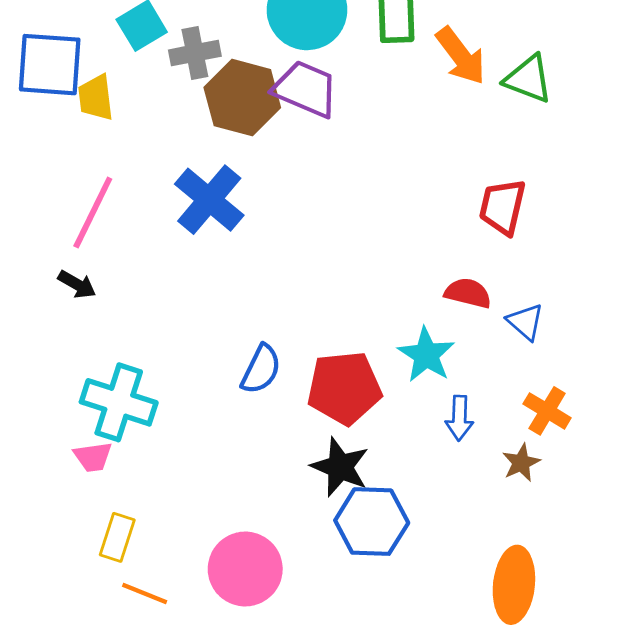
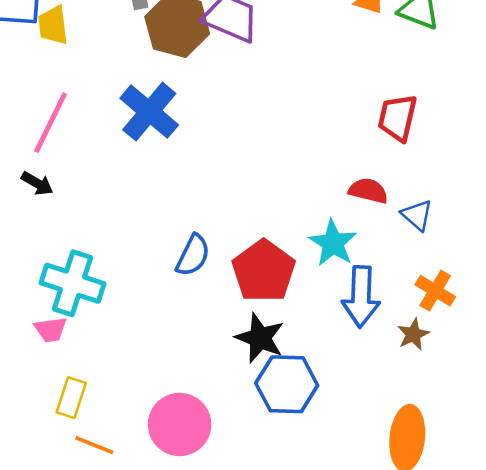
red pentagon: (344, 388) -> (264, 271), turned -30
blue arrow: (459, 418) -> (361, 297), size x1.6

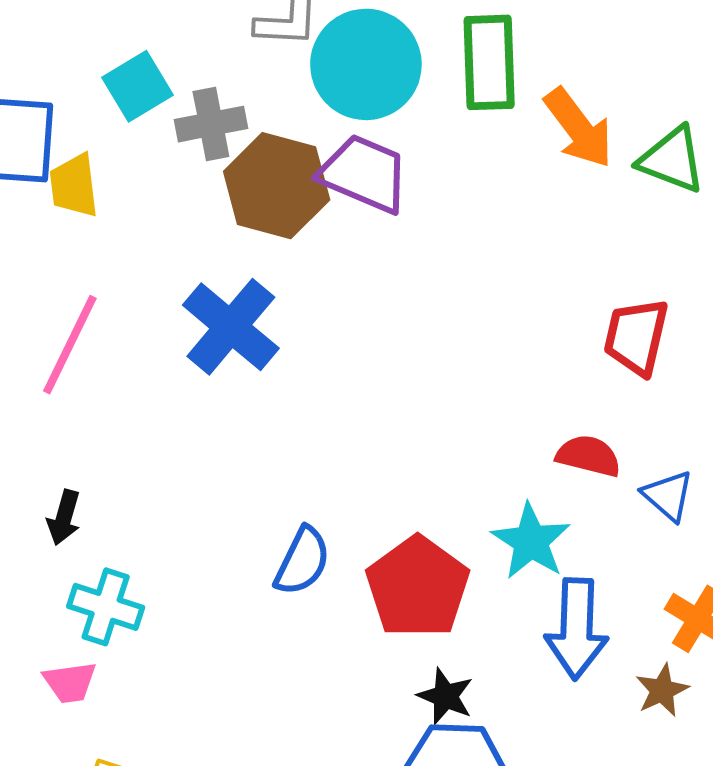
black arrow: (37, 183) -> (64, 517), moved, turned 76
cyan cross: (72, 283) -> (106, 607), size x0.7
black star: (260, 338) -> (445, 696), moved, size x0.7

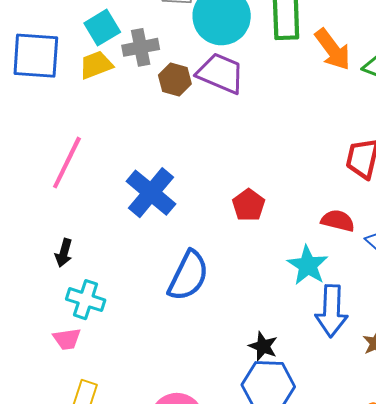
yellow trapezoid: (74, 186) -> (96, 65), moved, turned 76
brown hexagon: (277, 186) -> (175, 80), size x0.6
blue cross: (231, 327) -> (151, 193), moved
blue semicircle: (302, 561) -> (188, 276), size x1.4
red pentagon: (418, 587) -> (249, 205), moved, size x0.6

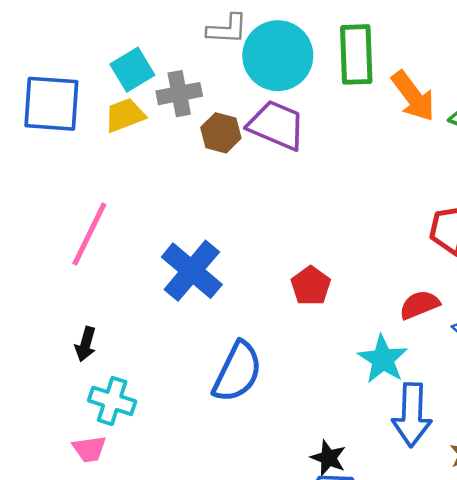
red semicircle: (338, 221) -> (419, 305), turned -36

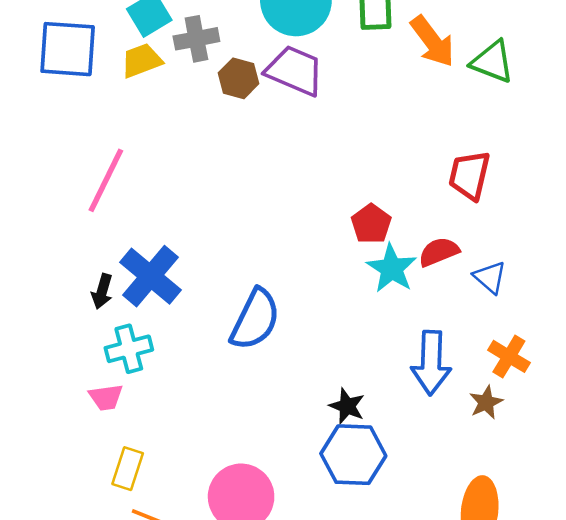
blue cross: (192, 271) -> (151, 276), moved
red pentagon: (311, 286) -> (371, 224), moved
cyan star: (383, 359) -> (392, 268), moved
cyan cross: (112, 401) -> (129, 349), turned -33

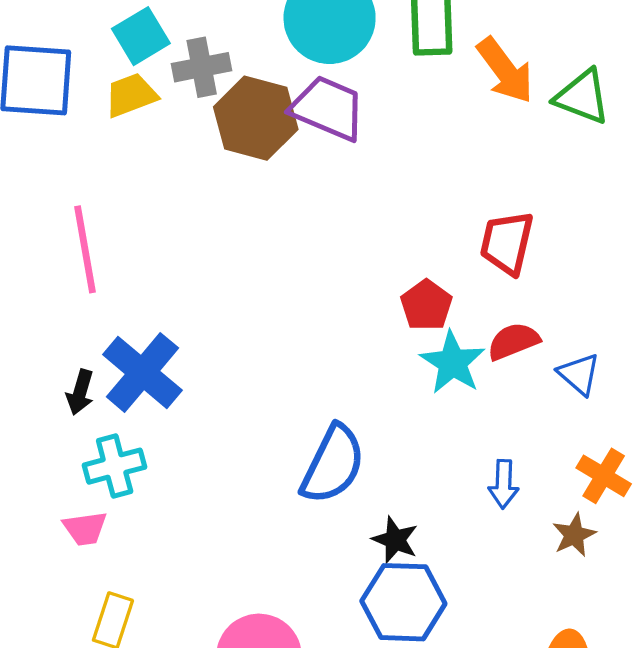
brown hexagon: (239, 78) -> (256, 118), size x1.6
red trapezoid: (469, 175) -> (507, 243), moved
pink line: (106, 180) -> (85, 249), turned -36
blue semicircle: (255, 319) -> (333, 464), moved
blue arrow: (431, 363) -> (504, 484), size x0.6

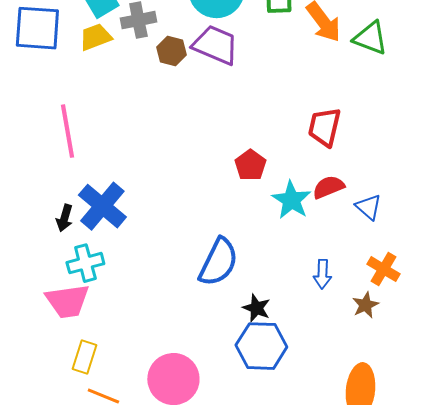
brown hexagon: (256, 118) -> (171, 51), size x0.6
red pentagon: (426, 305) -> (250, 165), moved
pink trapezoid: (85, 528) -> (67, 301), size x1.6

